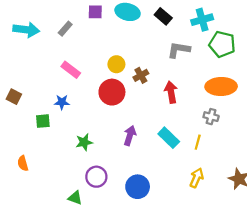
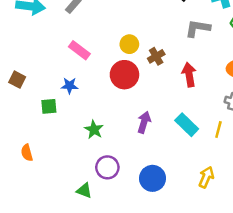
green star: (84, 142) -> (94, 130), turned -30
yellow arrow: (197, 178) -> (206, 177), moved

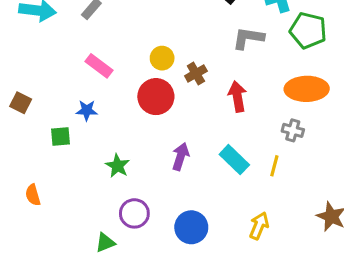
green triangle: (84, 191) -> (105, 243), turned -42

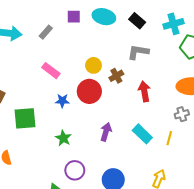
gray L-shape: (248, 38) -> (138, 52), moved
blue star: (87, 110) -> (62, 101), moved
gray cross: (293, 130) -> (182, 114), turned -32
green square: (61, 137) -> (25, 118), size x1.6

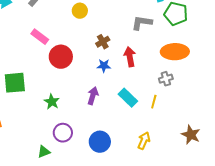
gray L-shape: (138, 52) -> (142, 23), moved
yellow circle: (93, 65) -> (80, 11), moved
red circle: (89, 91) -> (61, 57), moved
blue star: (62, 101) -> (104, 66), moved

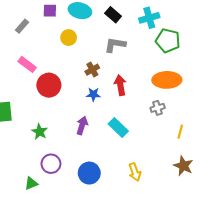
gray L-shape: (142, 23) -> (115, 45), moved
yellow line: (154, 102) -> (180, 132), moved
yellow arrow: (144, 141) -> (135, 172), turned 138

